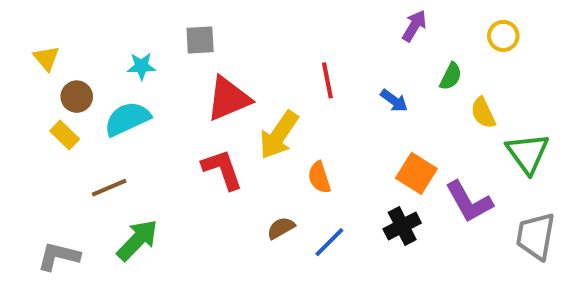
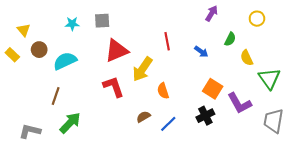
cyan star: (141, 66) -> (72, 24), moved
yellow rectangle: (65, 135) -> (12, 55), moved
brown line: (109, 188) -> (56, 96), turned -48

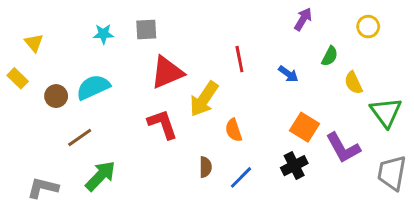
brown circle: (39, 50) -> (56, 96), moved
brown line: (56, 96) -> (80, 137), turned 36
brown semicircle: (143, 117) -> (205, 167), turned 120

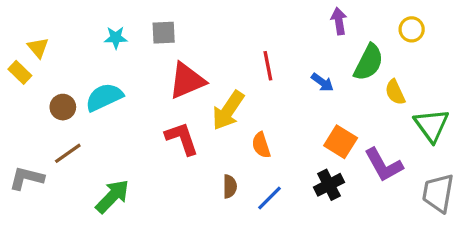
purple arrow: (303, 19) -> (339, 21), turned -40
green semicircle: (330, 56) -> (369, 62), size x1.6
yellow rectangle: (18, 78) -> (20, 72), moved
brown line: (80, 137) -> (68, 153), moved
gray L-shape: (43, 188) -> (26, 178), moved

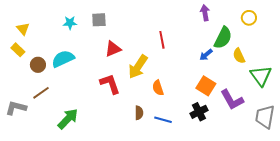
yellow rectangle: (20, 72) -> (18, 50), moved
red triangle: (187, 81) -> (113, 49), size x0.7
blue arrow: (322, 82) -> (206, 55), moved, turned 104
blue line: (269, 198) -> (163, 120), turned 60

